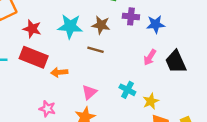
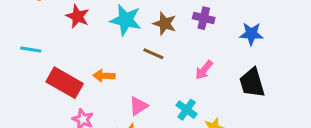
blue star: (156, 24) -> (251, 34), moved
red rectangle: (34, 57) -> (65, 83), moved
pink arrow: (150, 57) -> (204, 70), moved

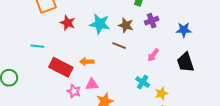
purple cross: (204, 18) -> (152, 21), turned -32
pink triangle: (138, 106) -> (92, 84), moved, turned 32

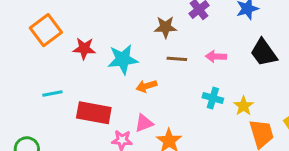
cyan star: (100, 24) -> (123, 59), moved
brown line: (119, 46) -> (177, 59), moved
pink arrow: (153, 55) -> (216, 56), turned 72
orange arrow: (87, 62) -> (146, 86), moved

